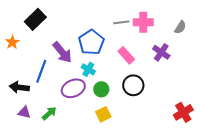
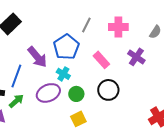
gray line: (121, 22) -> (86, 25), moved, turned -56
green arrow: (49, 113) -> (16, 101), moved

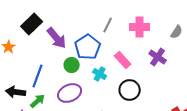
purple arrow: (37, 57) -> (57, 38), moved
cyan cross: (63, 74) -> (100, 74), moved
green circle: (76, 94) -> (72, 65), moved

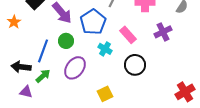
purple cross: (158, 57) -> (163, 32), turned 30
green circle: (72, 65) -> (66, 41), moved
purple ellipse: (70, 93) -> (75, 68), turned -30

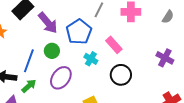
purple cross: (163, 32) -> (165, 58), moved, turned -36

